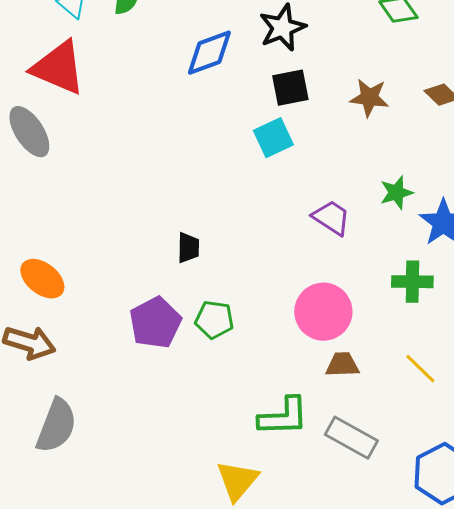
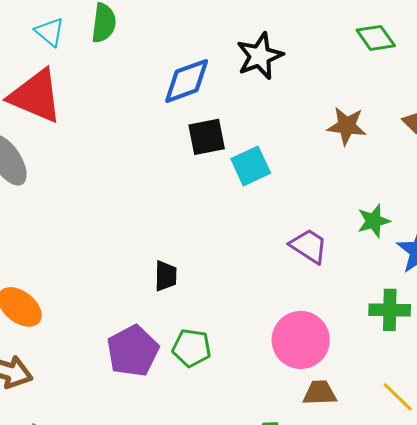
black square: (290, 88) -> (207, 137), moved

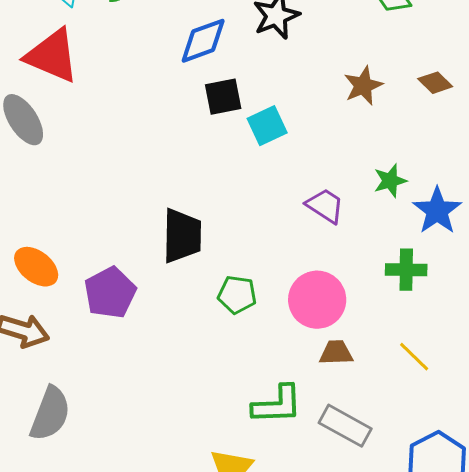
brown star: (347, 126) -> (363, 86), turned -30
black trapezoid: (166, 276) -> (182, 236), size x1.8
green pentagon: (192, 348) -> (237, 295), moved
purple pentagon: (133, 351) -> (110, 293), moved

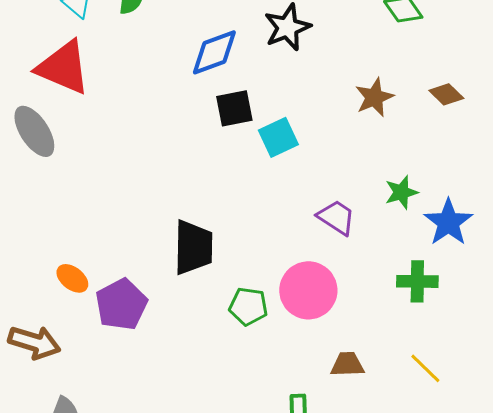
orange ellipse: (36, 267) -> (72, 278), moved, size x0.7
pink circle: (317, 300) -> (308, 290), moved

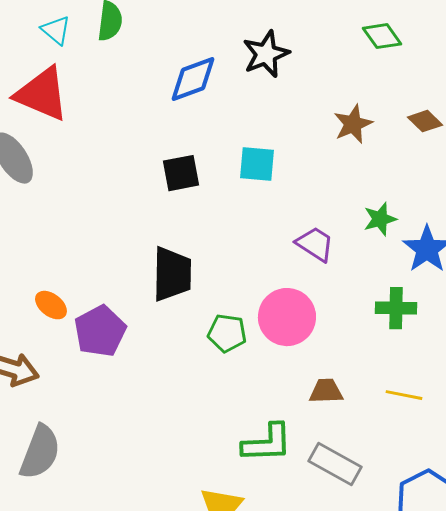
black square: (234, 108) -> (181, 173), moved
cyan square: (278, 137) -> (257, 164), turned 30
yellow line: (425, 368) -> (404, 395), turned -33

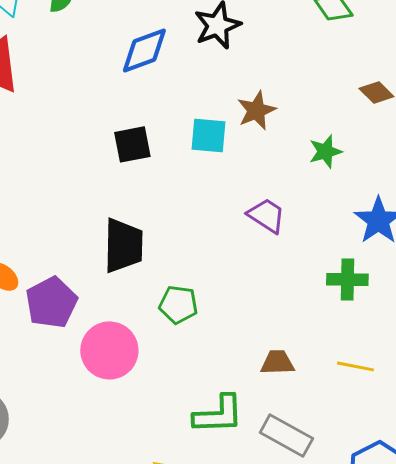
brown star: (353, 124) -> (256, 110), moved
green star: (380, 219) -> (325, 151), moved
pink circle: (287, 317) -> (109, 350), moved

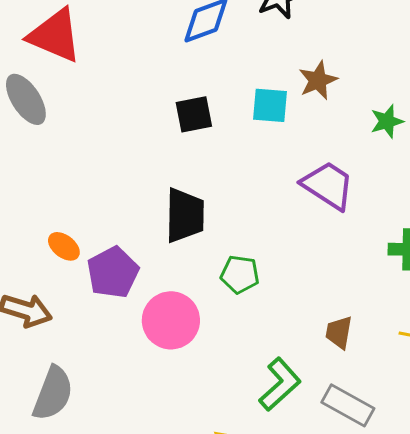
purple trapezoid: (266, 215) -> (328, 185), size x1.4
brown trapezoid: (277, 362) -> (339, 332), turned -78
green L-shape: (218, 414) -> (280, 384), turned -40

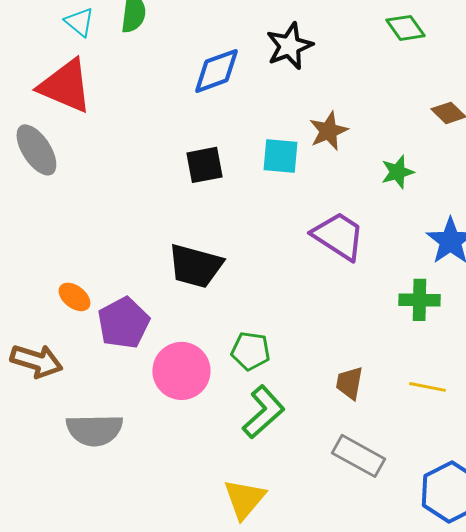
black trapezoid: (185, 215) -> (195, 266), turned 104
green pentagon: (240, 274) -> (250, 351), moved
green L-shape: (280, 384) -> (263, 412), moved
gray semicircle: (53, 393) -> (94, 430), moved, turned 68

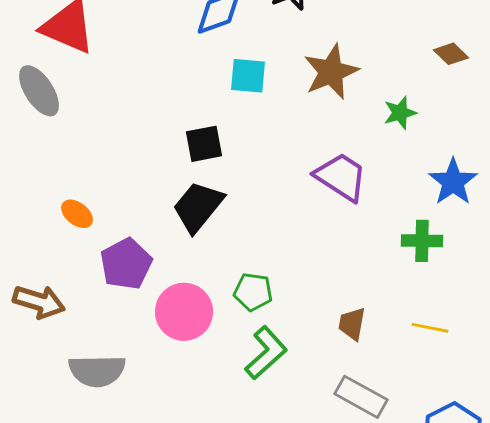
brown star: (328, 131) -> (331, 72), size x1.4
cyan square: (280, 156) -> (248, 76), moved
black square: (204, 165) -> (204, 144), moved
black trapezoid: (195, 266) -> (198, 207), turned 114
orange ellipse: (74, 297) -> (77, 214), moved

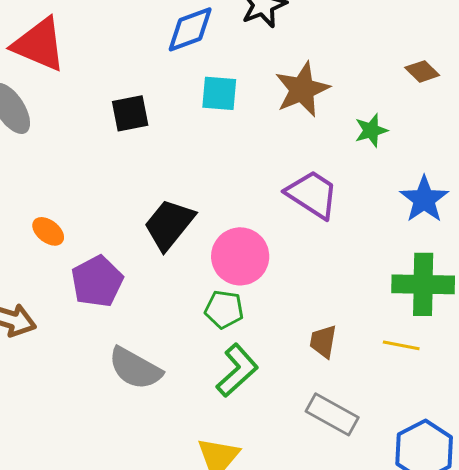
black square: (204, 144) -> (130, 113), moved
green cross: (422, 241) -> (423, 284), moved, size x1.5
pink circle: (184, 312) -> (240, 256), moved
gray semicircle: (97, 371) -> (135, 368), moved, turned 30

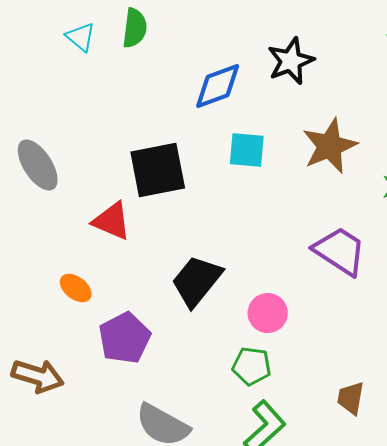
red triangle: (39, 44) -> (112, 221), moved, size x0.7
black square: (130, 113) -> (158, 170), size x1.5
pink circle: (240, 256) -> (268, 313), size x0.7

